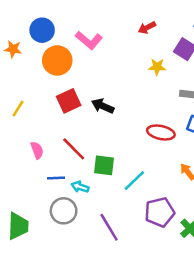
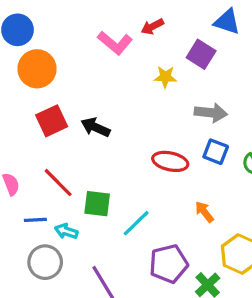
pink L-shape: (89, 40) -> (115, 43), moved

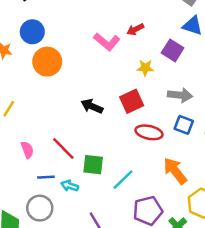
red square: (52, 121) -> (132, 101), moved
orange arrow: (204, 212) -> (175, 171), size x1.6
gray circle: (45, 262) -> (40, 208), moved

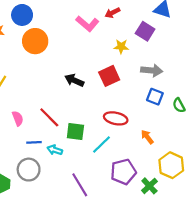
red ellipse: (149, 132) -> (116, 118), moved
orange arrow: (175, 171) -> (147, 137), size x0.6

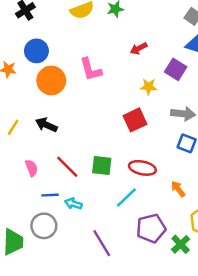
pink L-shape: (87, 24) -> (91, 69), moved, turned 35
black arrow: (74, 80) -> (46, 125), moved
green square: (75, 131) -> (102, 165), moved

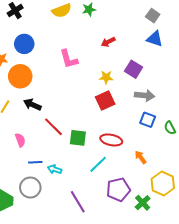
purple square: (176, 69) -> (133, 69), moved
orange circle: (51, 80) -> (20, 76), moved
yellow star: (149, 87) -> (106, 77), moved
red line: (67, 167) -> (54, 127), moved

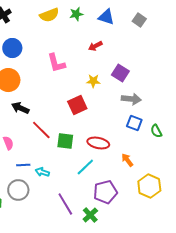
blue triangle: (155, 39) -> (106, 17), moved
red square: (105, 101) -> (77, 105), moved
green cross: (143, 203) -> (90, 215), moved

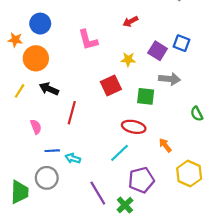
blue square: (134, 123) -> (181, 43), moved
red line: (41, 130) -> (72, 113), turned 60
green square: (65, 141) -> (146, 96), moved

